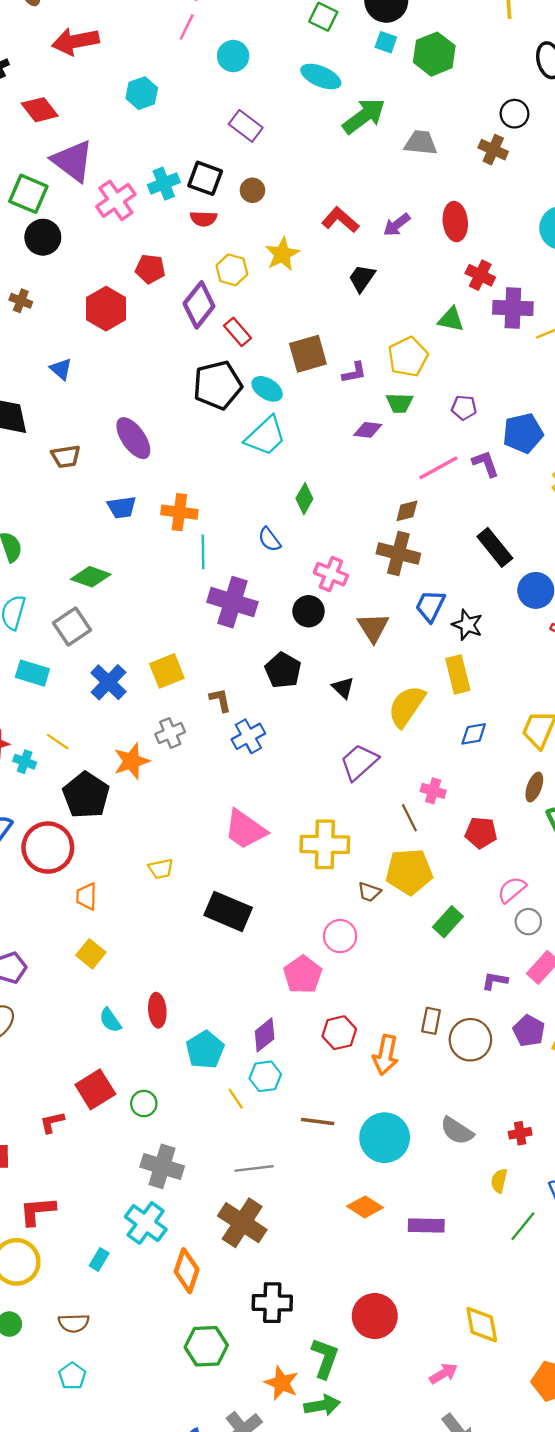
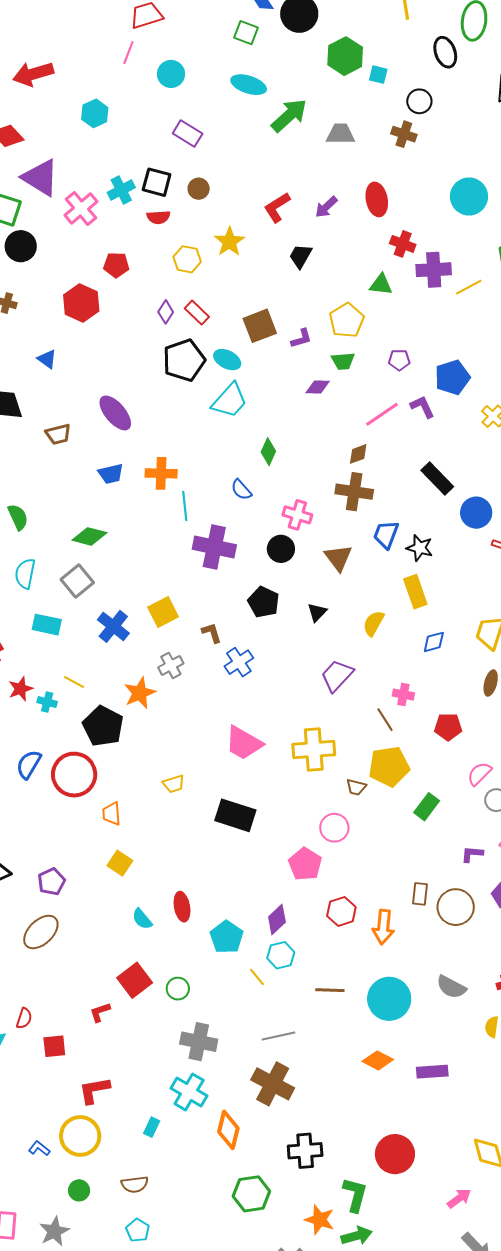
cyan square: (386, 42) -> (378, 75), moved
red L-shape: (340, 220) -> (277, 207), turned -68
purple diamond: (199, 305) -> (166, 312), moved, size x0.6
black triangle: (343, 688) -> (317, 612), turned 35
yellow semicircle: (407, 706) -> (374, 623), size x0.7

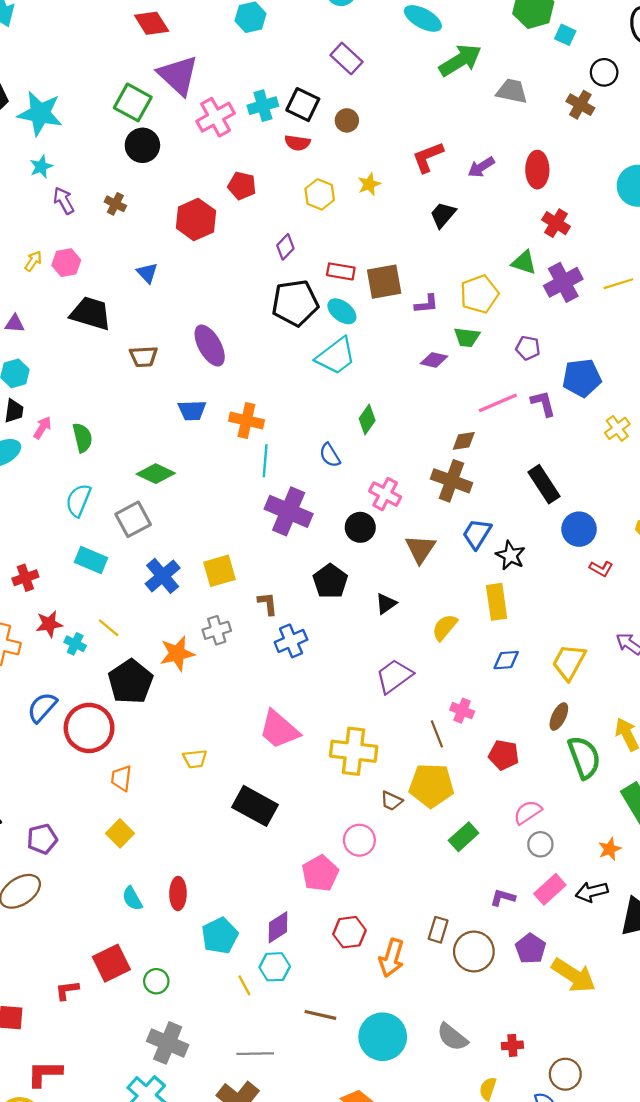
yellow star: (229, 242) -> (369, 184), size x0.7
purple cross: (434, 270) -> (563, 282), moved, turned -36
red rectangle: (197, 313) -> (341, 271), moved, turned -45

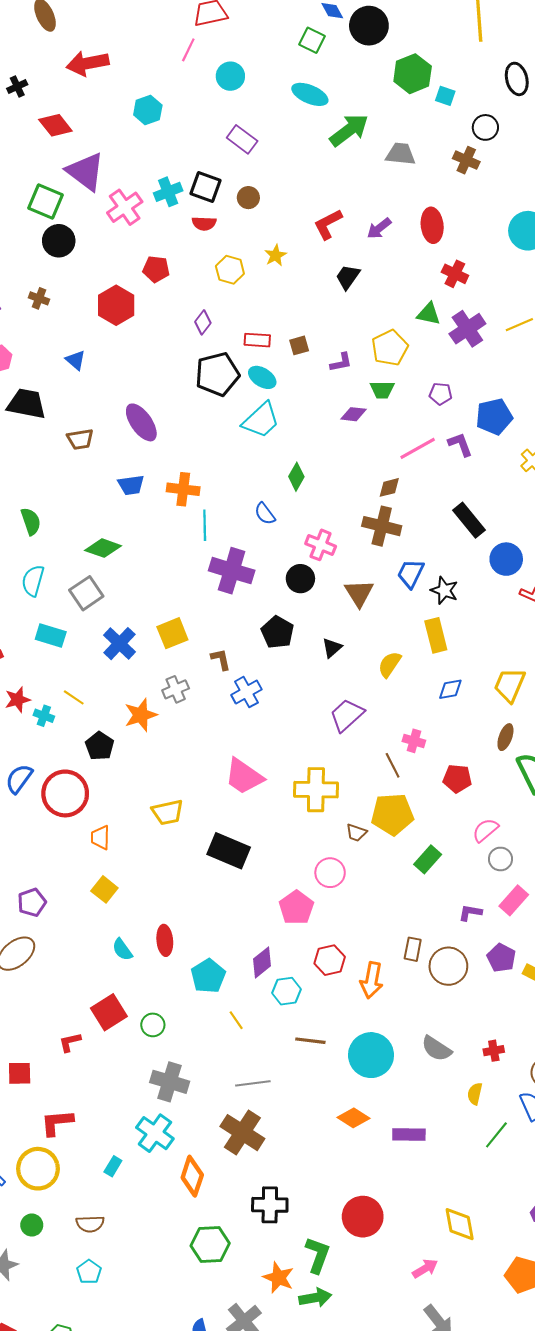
brown square: (384, 282) -> (299, 345), size x0.6
black pentagon: (131, 682) -> (100, 746), size x0.7
yellow trapezoid: (195, 759) -> (168, 812), size x1.4
cyan hexagon: (275, 967) -> (287, 991), moved

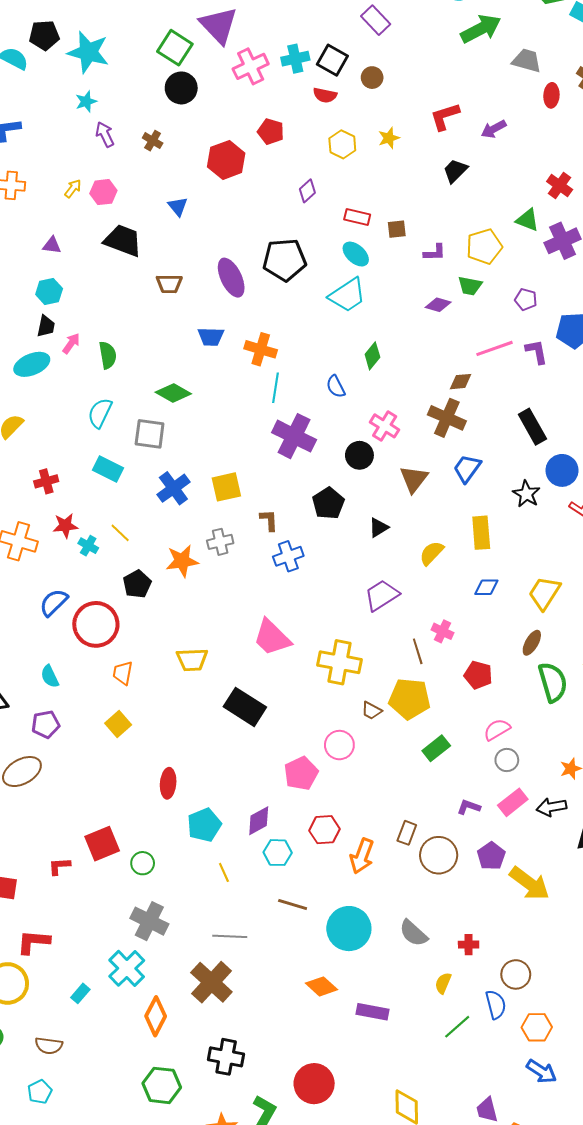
red ellipse: (432, 225) -> (551, 95), moved, size x0.7
black pentagon: (217, 374) -> (285, 260), moved
black star: (444, 590) -> (526, 494), moved
gray square: (86, 593) -> (150, 434), turned 32
cyan semicircle: (122, 950) -> (50, 676), moved

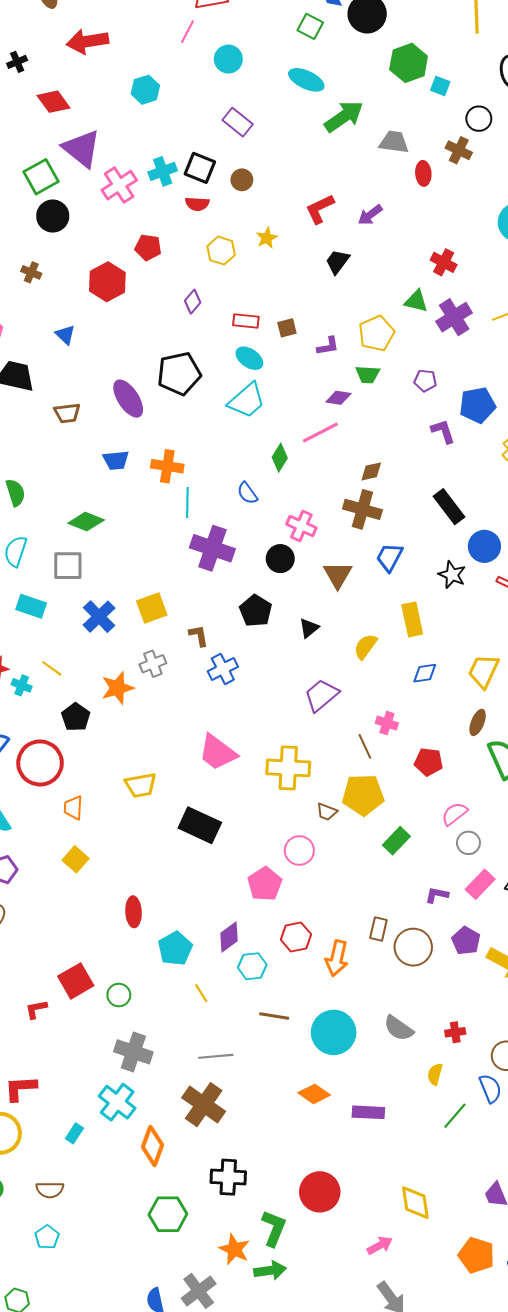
green square: (175, 48) -> (41, 177), turned 36
pink line: (495, 348) -> (320, 432), moved

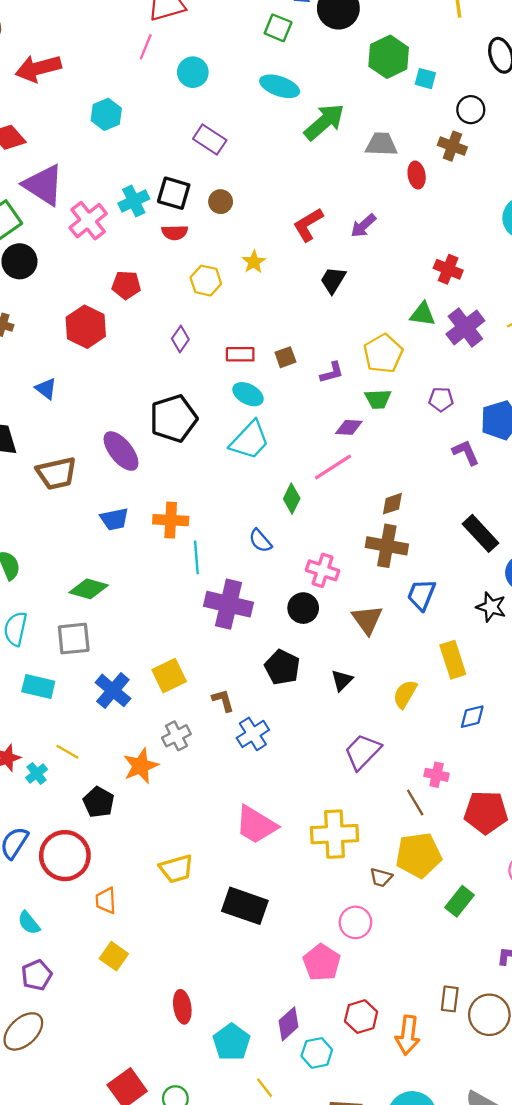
brown trapezoid: (67, 413) -> (56, 473), size x1.4
cyan cross: (22, 685) -> (37, 773), turned 36
red pentagon: (429, 762) -> (486, 812), size x1.4

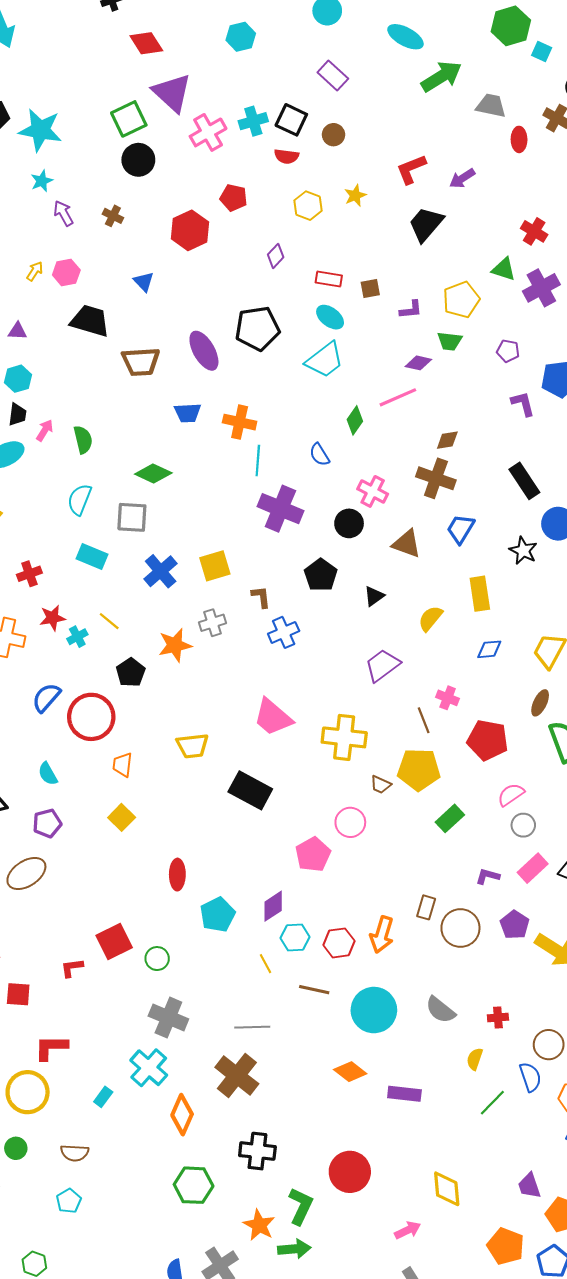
black trapezoid: (333, 280) -> (426, 224), size x1.4
brown triangle: (367, 620) -> (407, 544), turned -44
red hexagon: (361, 1017) -> (339, 943), moved
yellow line: (265, 1088) -> (266, 964), moved

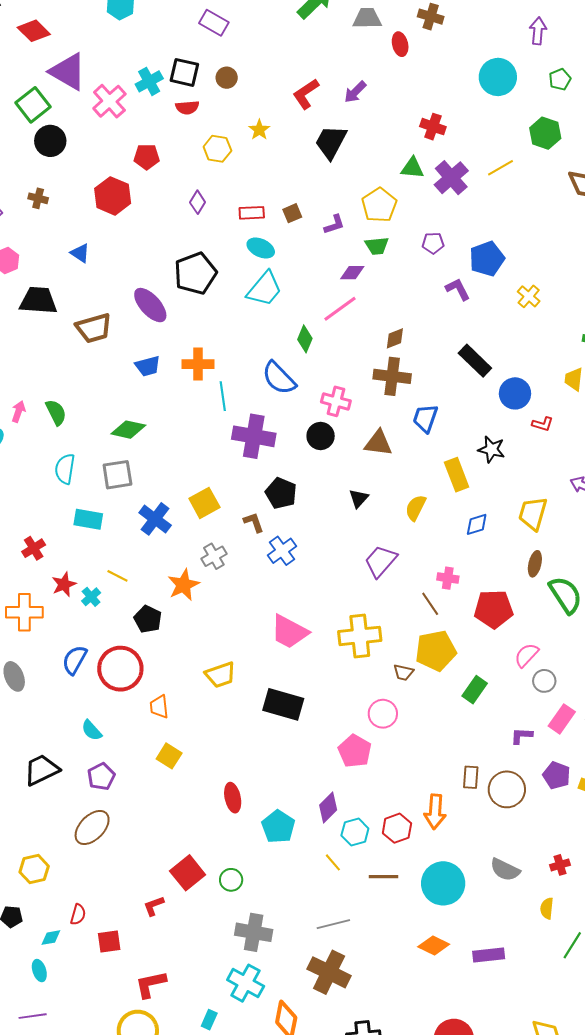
blue semicircle: (319, 455) -> (279, 378), size x1.6
black star: (523, 551) -> (491, 449), moved
black pentagon: (321, 575) -> (281, 493), moved

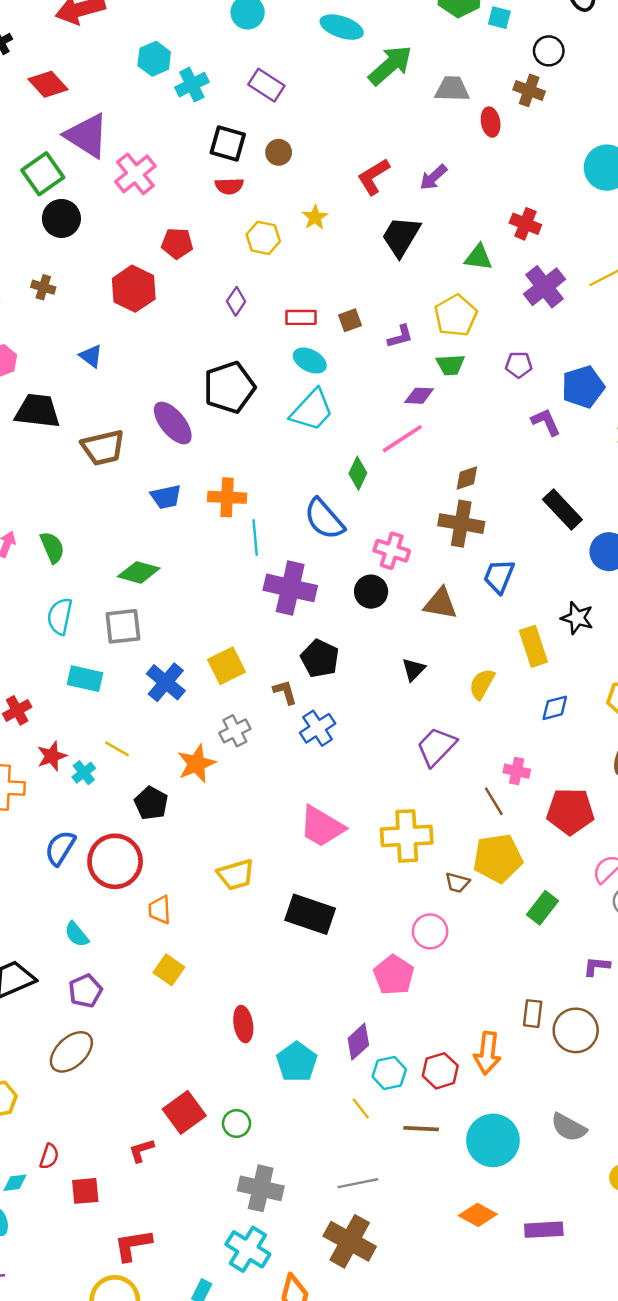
cyan cross: (149, 81) -> (192, 85), moved
green triangle: (412, 168) -> (478, 257), moved

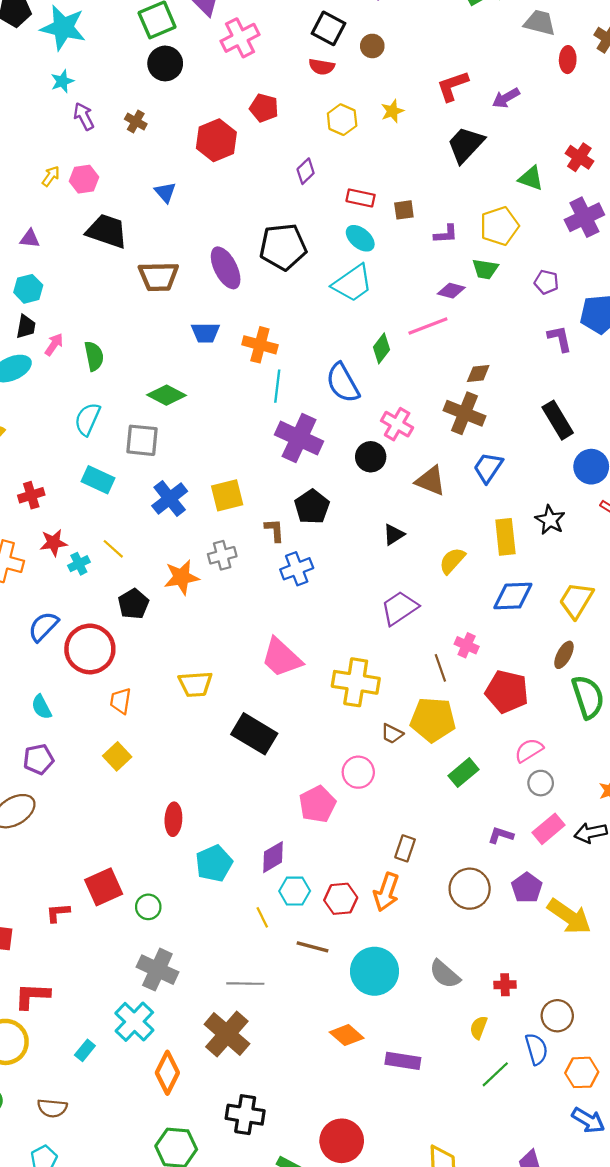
blue diamond: (555, 708) -> (513, 596), size x1.5
brown rectangle: (533, 1014) -> (405, 848), moved

